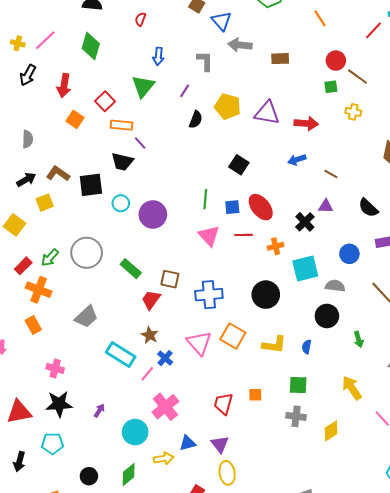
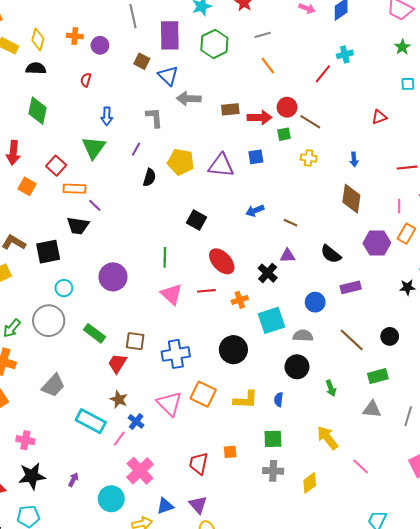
red arrow: (306, 123) -> (260, 118), moved
cyan circle: (121, 203) -> (64, 288), moved
blue square: (232, 207) -> (256, 157), moved

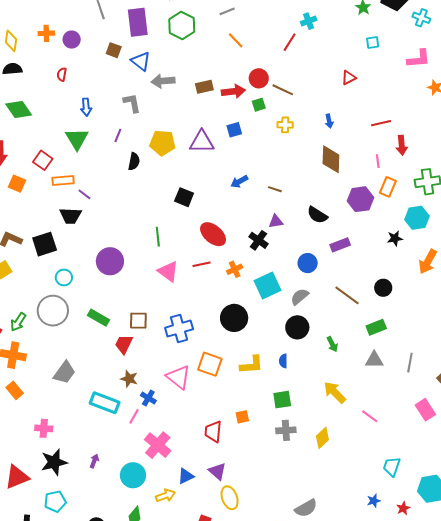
green diamond: (37, 111) -> (19, 109), turned -40
gray semicircle: (303, 336) -> (300, 297), turned -36

